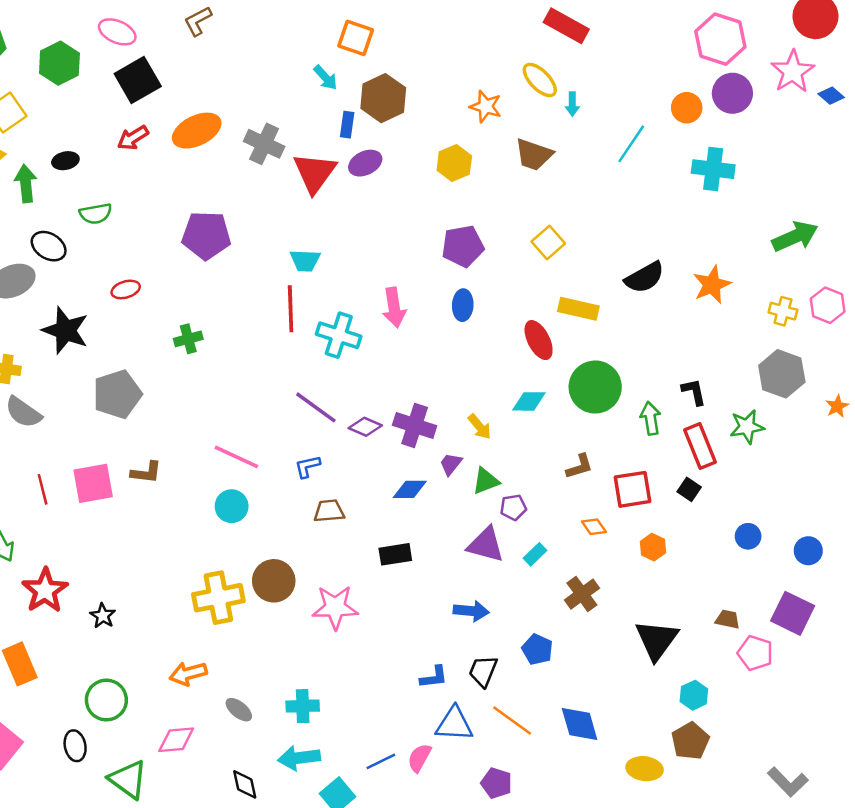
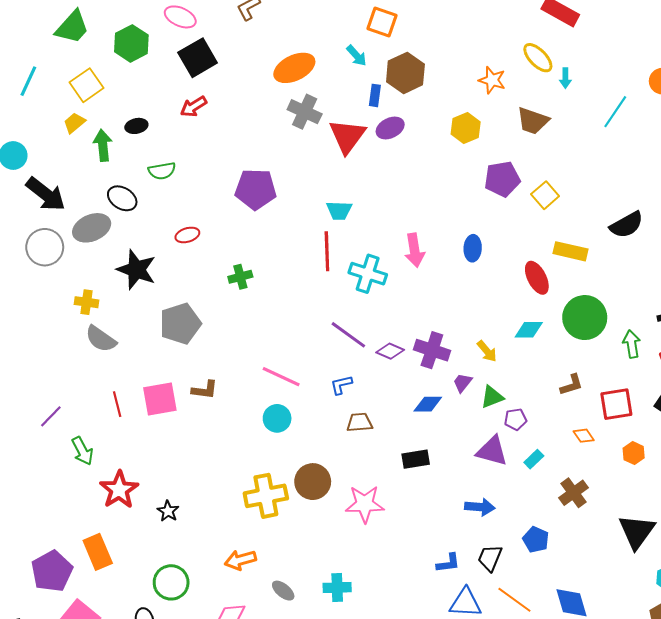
orange ellipse: (197, 131) -> (294, 68), moved
purple pentagon: (463, 246) -> (502, 179), moved

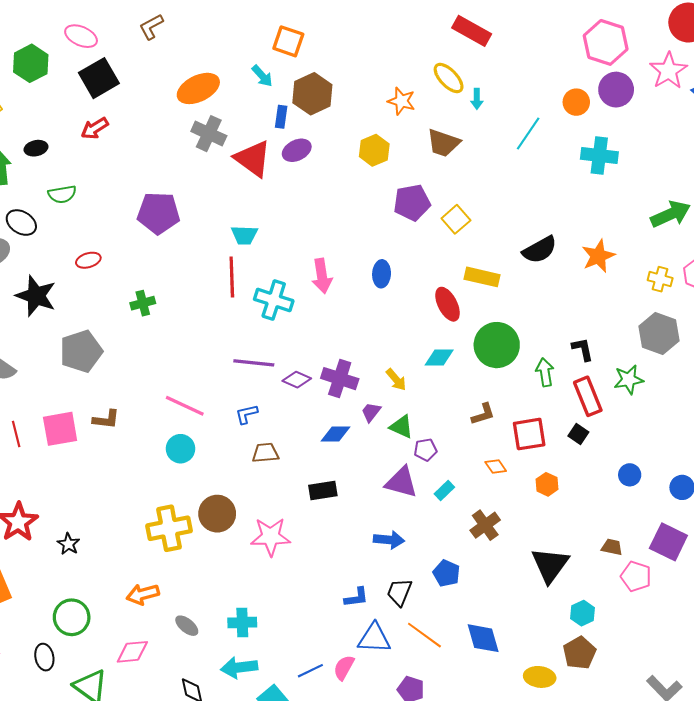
red triangle: (347, 136) -> (253, 159), turned -30
purple line: (348, 335) -> (254, 363), turned -30
green triangle: (492, 397) -> (401, 427), turned 45

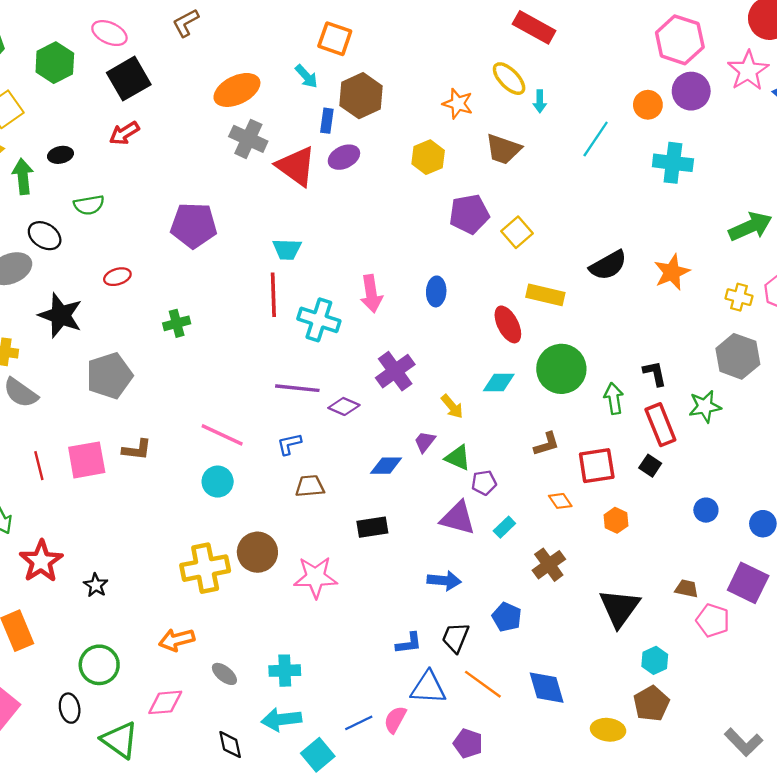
purple cross: (340, 379) -> (395, 371), moved, turned 36

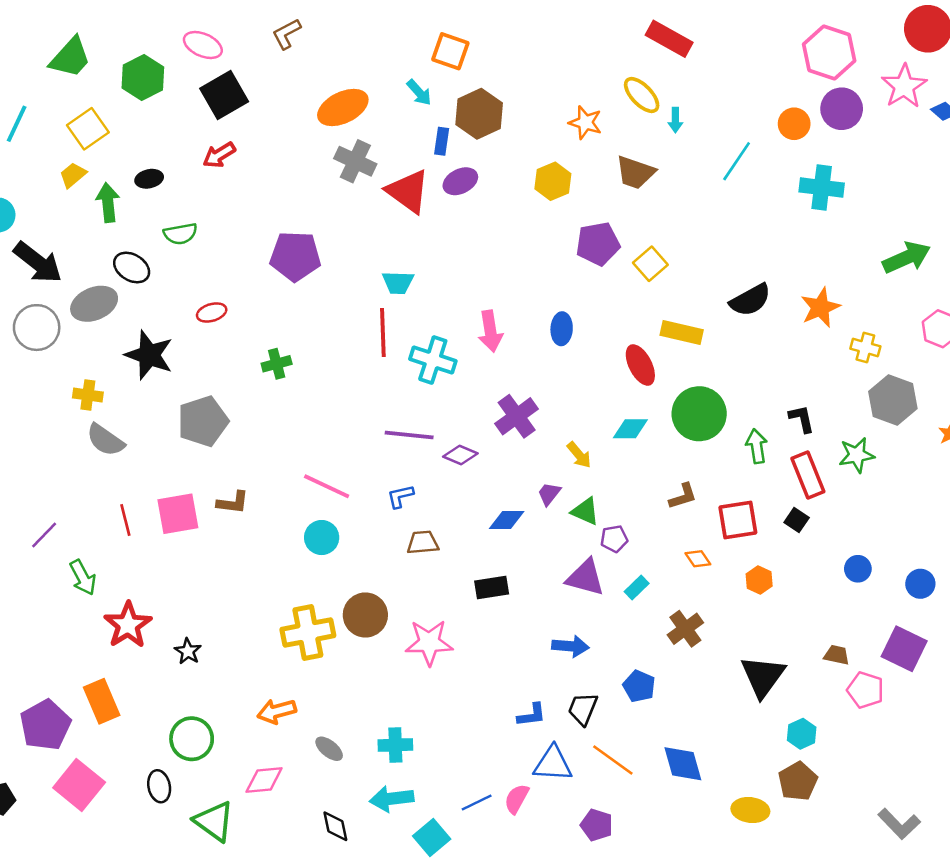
yellow cross: (739, 297) -> (865, 348), moved

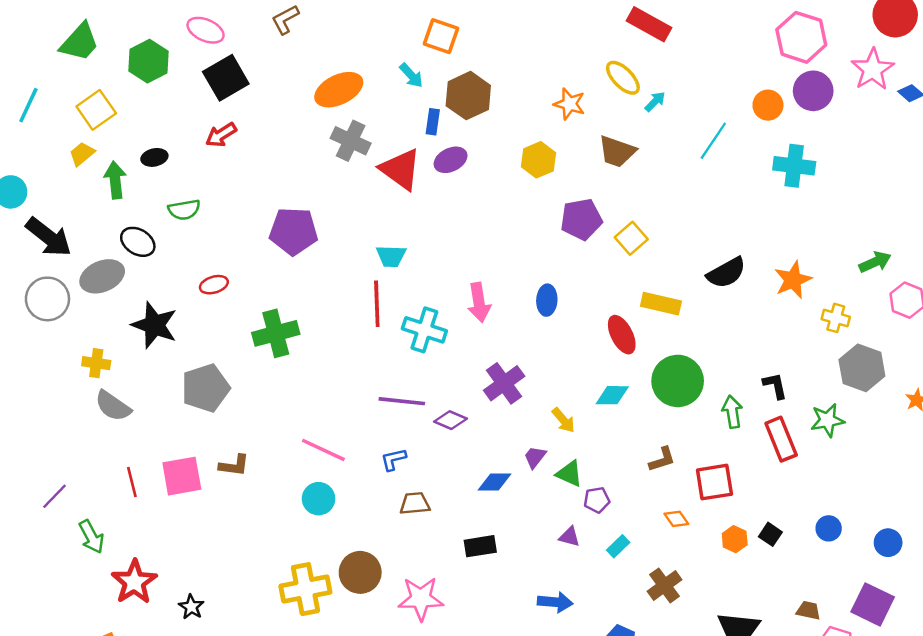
cyan arrow: (675, 120) -> (655, 102), turned -135
green arrow: (907, 258) -> (875, 262), moved, size x0.7
green cross: (277, 364) -> (276, 333), size x1.6
black square: (797, 520) -> (770, 534), moved
purple triangle: (585, 578) -> (569, 537), size x0.6

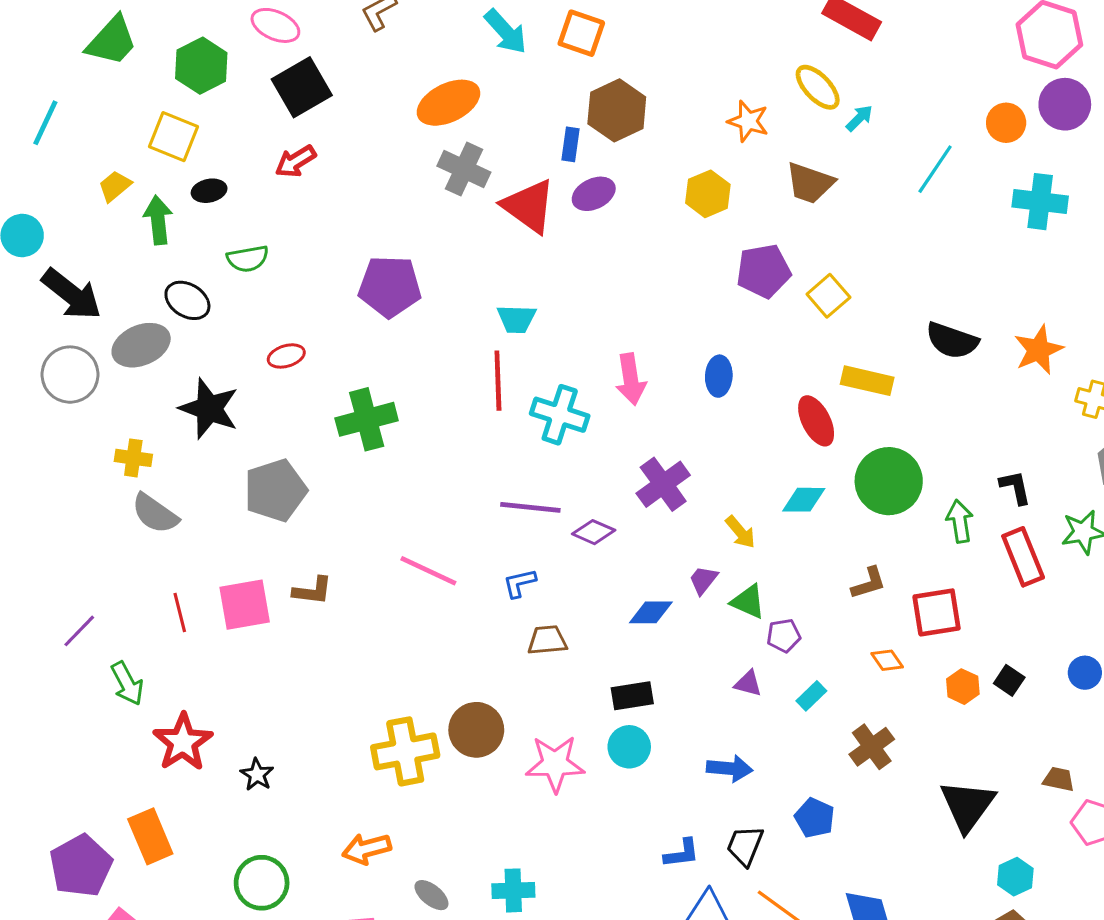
cyan arrow: (411, 75) -> (506, 32), moved, size x1.4
yellow square: (96, 110) -> (174, 137), moved, turned -33
black semicircle: (726, 273) -> (952, 341), turned 48
cyan circle: (319, 499) -> (629, 747), moved

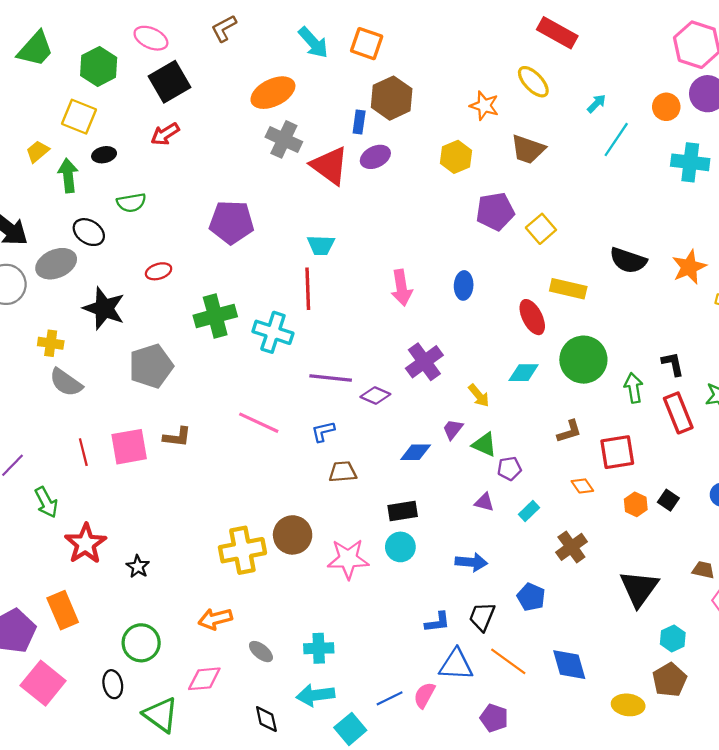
cyan arrow: (859, 118) -> (597, 104), moved
cyan cross: (560, 415) -> (273, 332), moved

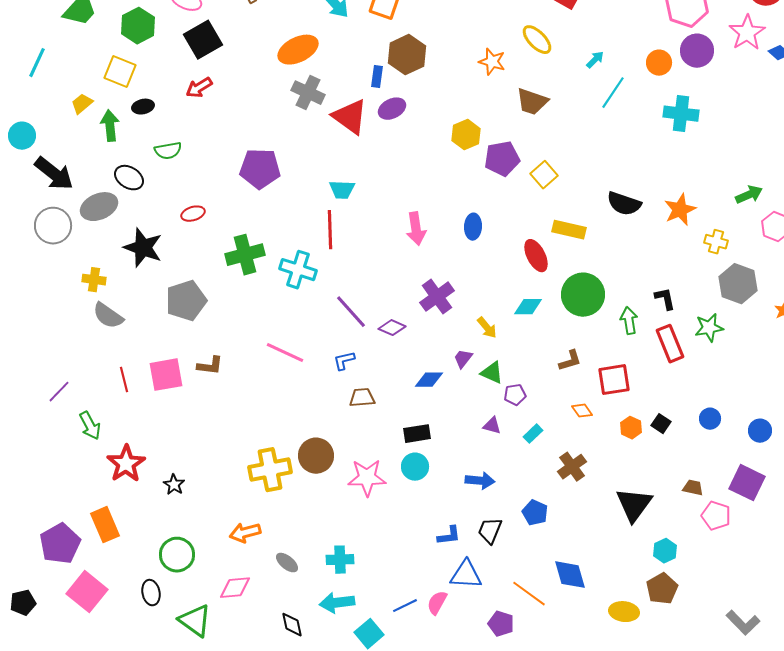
yellow hexagon: (456, 157) -> (466, 135), moved
purple line: (331, 378) -> (351, 312), turned 42
orange line: (508, 661) -> (529, 594), moved

